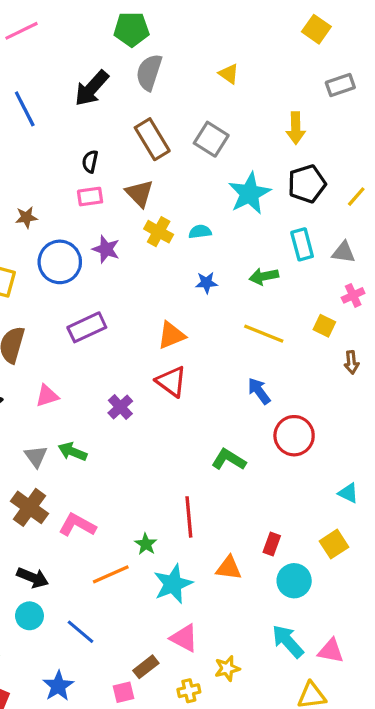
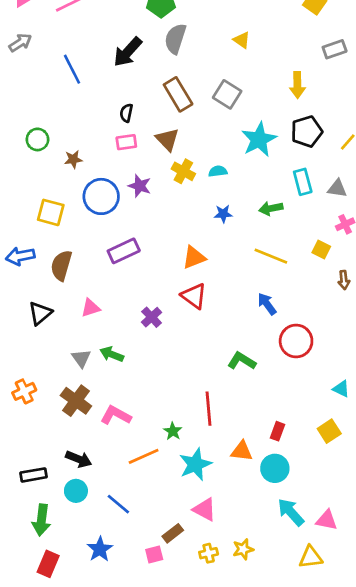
cyan circle: (294, 581) -> (275, 468), moved
yellow star: (227, 668) -> (243, 549), moved

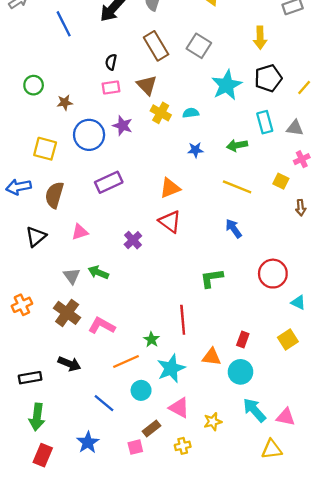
red circle: (296, 341) -> (273, 274), moved
green L-shape: (242, 361) -> (212, 278), turned -40
cyan circle: (76, 491) -> (141, 390), moved
yellow star: (243, 549) -> (213, 422), moved

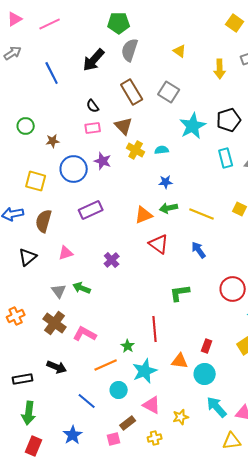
yellow arrow: (260, 38) -> (220, 69), moved
black semicircle: (111, 62) -> (93, 106), turned -48
green arrow: (237, 145) -> (169, 208), moved
red triangle: (170, 222) -> (159, 244), moved

